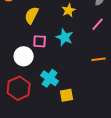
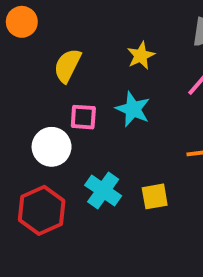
yellow square: (67, 95) -> (155, 196), moved

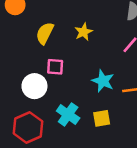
yellow star: (141, 56) -> (84, 32), moved
cyan star: (133, 109) -> (103, 81), moved

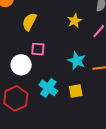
yellow star: (84, 32) -> (75, 21), moved

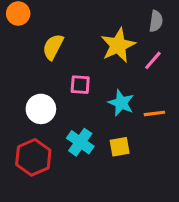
yellow star: (75, 21) -> (118, 45), size x1.6
pink square: (38, 49) -> (80, 85), moved

